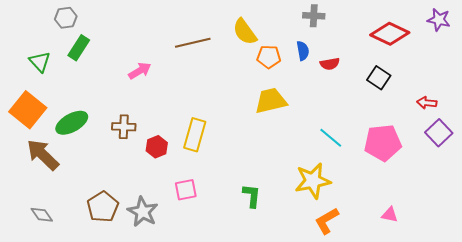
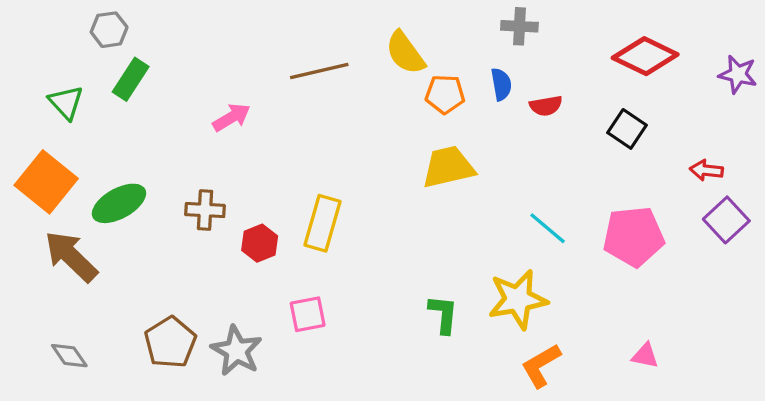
purple star: (439, 20) -> (738, 74), moved
green L-shape: (252, 196) -> (443, 314), moved

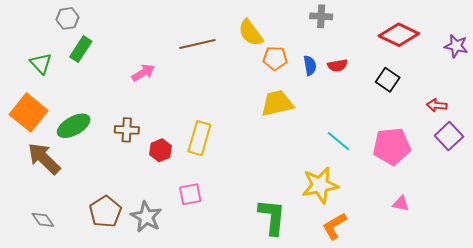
blue semicircle: (501, 84) -> (310, 65), moved
green L-shape: (443, 314) -> (272, 217), moved, size x1.5
pink triangle: (645, 356) -> (401, 204), moved

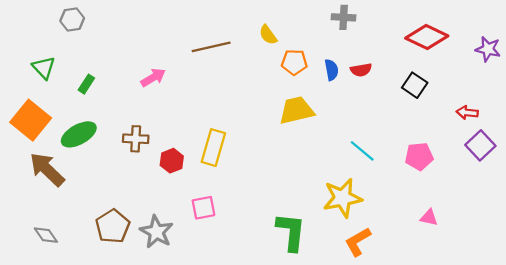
yellow semicircle: (251, 33) -> (268, 35), size x0.7
green rectangle: (81, 49) -> (86, 84), moved, size x0.7
pink pentagon: (392, 146) -> (419, 156), size x0.7

